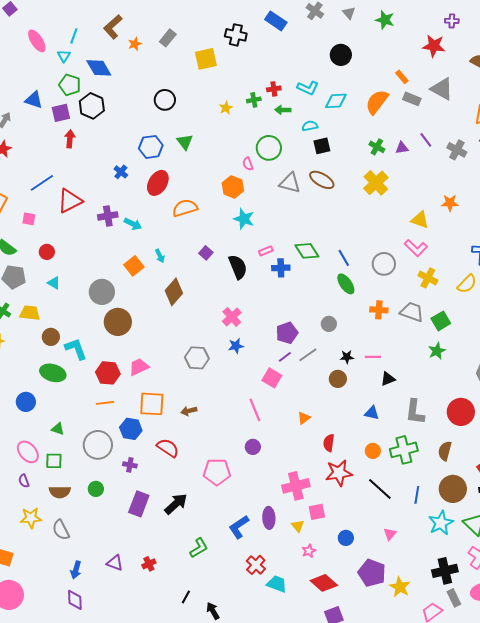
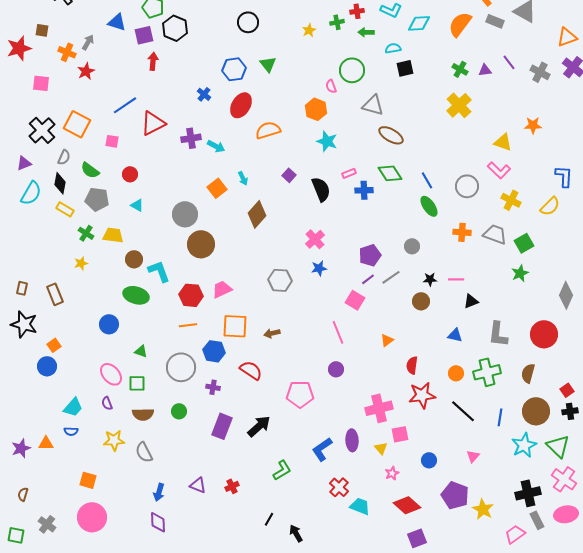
brown ellipse: (322, 180) -> (391, 135), moved

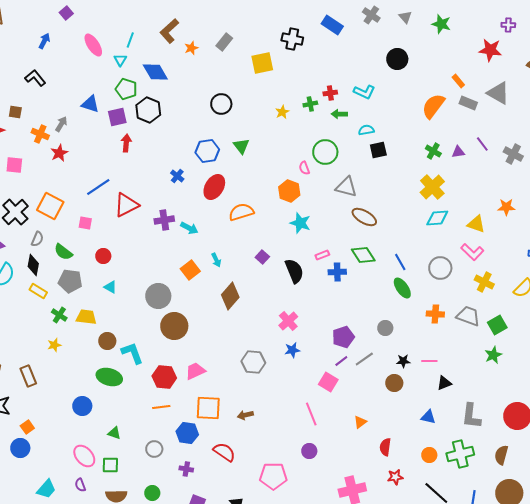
cyan diamond: (419, 23) -> (437, 218), moved
gray circle: (181, 367) -> (154, 449), size x0.6
red star: (422, 395) -> (395, 477), size x0.6

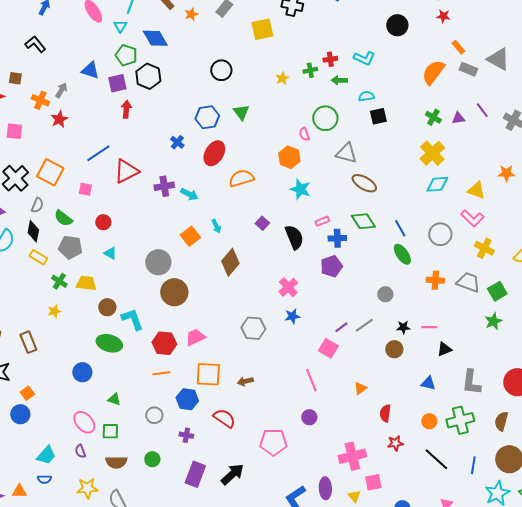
red star: (490, 50) -> (443, 16), moved, size x0.6
purple pentagon: (343, 337) -> (331, 266), moved

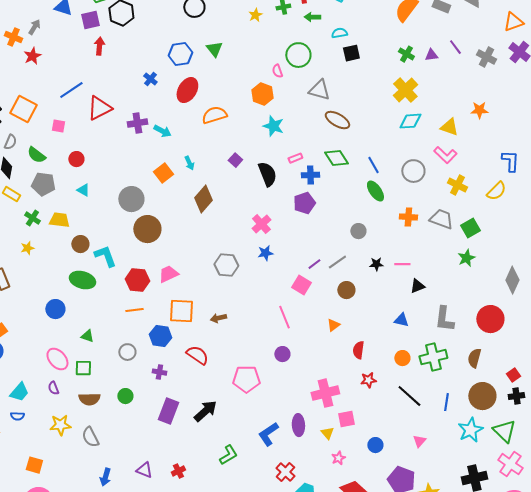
brown circle: (394, 349) -> (346, 290), moved

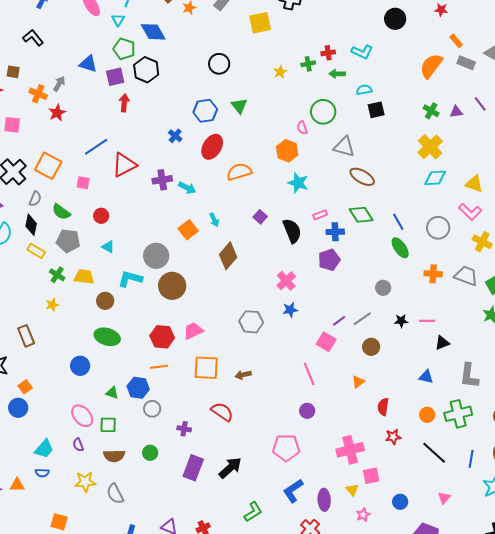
cyan L-shape: (105, 256) -> (130, 279), moved, turned -55
blue hexagon: (160, 336) -> (138, 388), moved
pink pentagon: (246, 379) -> (286, 448), moved
purple ellipse: (298, 425) -> (324, 500), moved

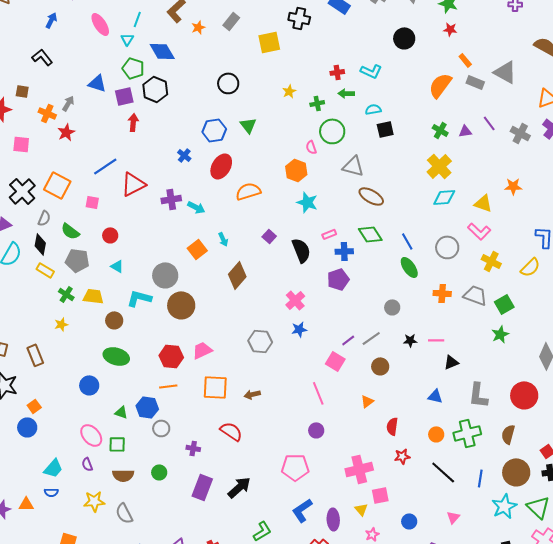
green cross: (308, 64) -> (317, 103), moved

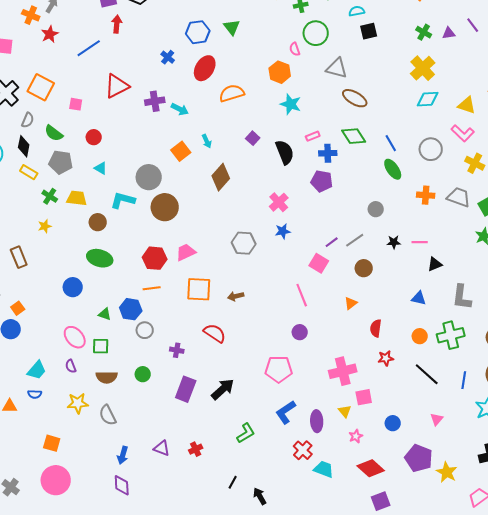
blue line: (105, 166) -> (89, 48), moved
purple pentagon: (338, 279) -> (322, 181), turned 30

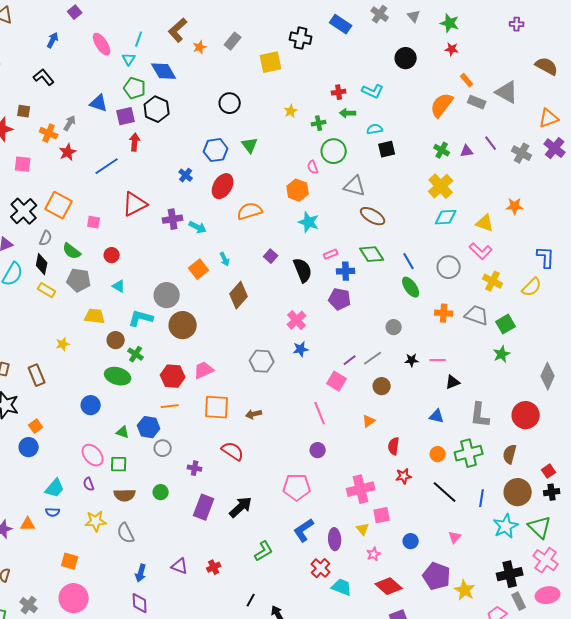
green cross: (50, 196) -> (136, 354), moved

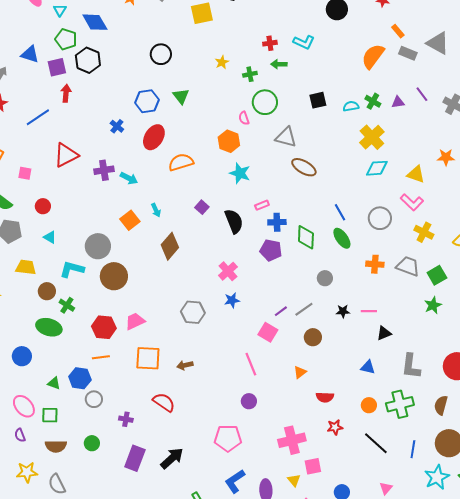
cyan semicircle: (375, 129) -> (351, 106), moved
green diamond: (372, 254) -> (306, 237), moved, turned 35
red semicircle: (394, 446) -> (325, 397), turned -96

